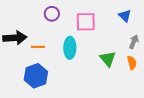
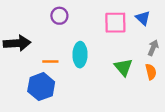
pink square: (86, 22) -> (115, 23), moved
orange line: (38, 47) -> (50, 61), moved

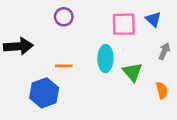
cyan ellipse: (80, 55) -> (105, 59), moved
orange line: (50, 61) -> (64, 66), moved
orange semicircle: (151, 72) -> (162, 90), moved

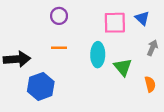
black arrow: (18, 46) -> (17, 59), moved
orange line: (64, 66) -> (59, 48), moved

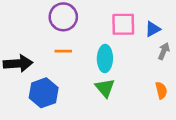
purple circle: (59, 16) -> (63, 17), size x1.5
blue triangle: (142, 18) -> (153, 29), moved, turned 49
green triangle: (123, 67) -> (105, 88), moved

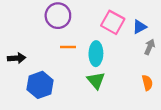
pink square: (123, 24) -> (113, 22), turned 30
orange line: (63, 51) -> (68, 47), moved
black arrow: (18, 63) -> (17, 58), size x0.7

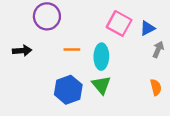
purple circle: (58, 16) -> (47, 16), moved
black arrow: (17, 58) -> (22, 51), moved
blue hexagon: (40, 85) -> (68, 90), moved

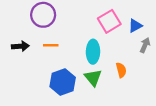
pink square: (119, 23) -> (109, 21), turned 30
orange line: (72, 49) -> (51, 45), moved
orange semicircle: (156, 87) -> (121, 70), moved

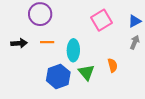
blue triangle: (135, 26) -> (135, 21), moved
cyan ellipse: (93, 52) -> (73, 50), moved

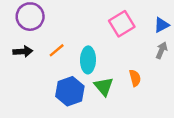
purple circle: (40, 14) -> (30, 17), moved
orange line: (47, 42) -> (57, 50), turned -40

